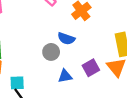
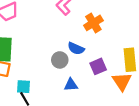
purple square: (91, 68) -> (98, 66), moved

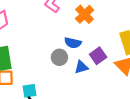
blue triangle: (71, 85) -> (81, 67), moved

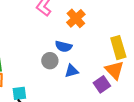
purple square: (98, 56) -> (102, 84), moved

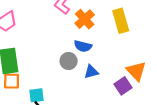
orange cross: (76, 18) -> (85, 19), moved
yellow rectangle: (118, 48) -> (121, 21), moved

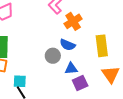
yellow rectangle: (121, 21) -> (102, 46), moved
purple square: (123, 86) -> (80, 83), moved

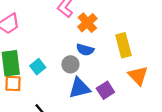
blue triangle: (71, 69) -> (79, 88), moved, size x1.5
cyan square: (20, 81) -> (38, 67), moved, turned -32

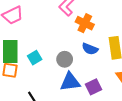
orange cross: (87, 23) -> (85, 23), turned -30
blue semicircle: (85, 50) -> (90, 49), moved

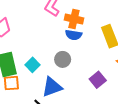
blue semicircle: (90, 49) -> (74, 35), moved
blue triangle: (70, 82) -> (52, 87), moved

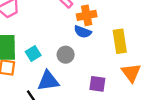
orange cross: (74, 19) -> (87, 15), turned -36
purple square: (98, 80) -> (97, 84), turned 35

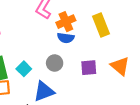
yellow rectangle: (120, 41) -> (101, 25), moved
purple square: (97, 84) -> (89, 68), moved

